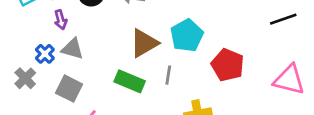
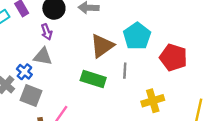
purple arrow: (61, 20) -> (47, 32), moved
blue cross: (45, 54) -> (24, 72), moved
gray square: (69, 89) -> (31, 95), moved

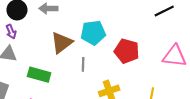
cyan pentagon: (137, 36) -> (93, 33), turned 30
green rectangle: (93, 79) -> (39, 75), moved

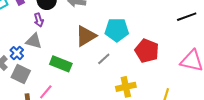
gray line: (83, 64) -> (104, 59), turned 40

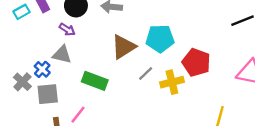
purple arrow: (39, 20) -> (67, 29), turned -40
gray square: (21, 74) -> (48, 94), turned -30
yellow cross: (126, 87) -> (172, 82), moved

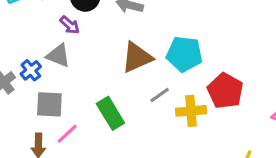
green rectangle: (95, 81) -> (110, 113), moved, turned 30
gray square: (48, 94) -> (49, 104), moved

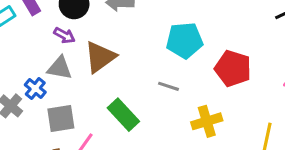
brown triangle: (137, 57) -> (100, 57), moved
gray line: (160, 95) -> (169, 86), turned 65
yellow cross: (191, 111) -> (207, 121), moved

